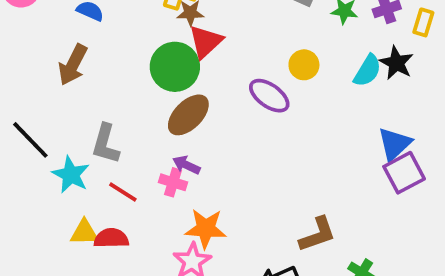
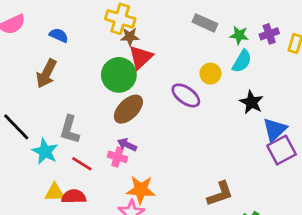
black star: (396, 63) -> (251, 102), moved
cyan semicircle: (368, 71) -> (242, 61), moved

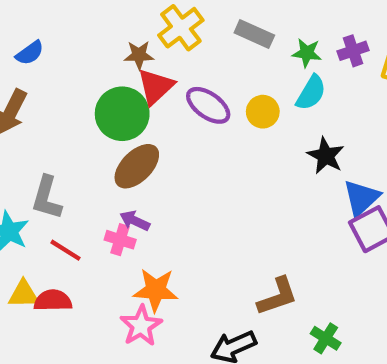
yellow cross: (120, 19) -> (181, 28), moved, turned 36
blue semicircle: (59, 35) -> (30, 53), turned 120
purple ellipse: (186, 95) -> (208, 105), moved

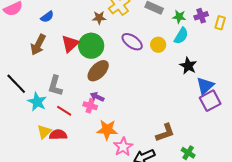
red triangle: (156, 86) -> (70, 44), moved
yellow triangle: (24, 294) -> (44, 132), turned -42
pink star: (141, 326) -> (123, 147), moved

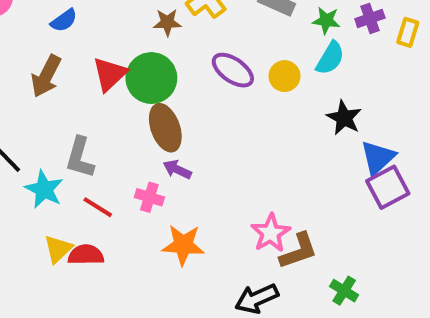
brown ellipse: (98, 71) -> (165, 128), turned -65
purple arrow: (97, 97) -> (177, 169), moved
pink star: (123, 147) -> (271, 233), moved

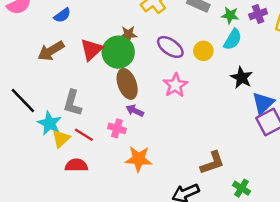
brown star: (167, 22) -> (128, 34), moved
brown arrow: (46, 76) -> (51, 51), turned 32
pink star: (271, 233) -> (175, 85), moved
yellow triangle: (58, 249) -> (61, 139), moved

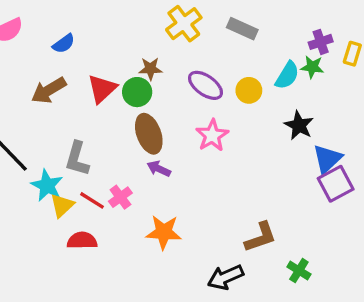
green star: (230, 15) -> (312, 67), moved
green circle: (118, 52) -> (137, 92), size x0.7
pink cross: (117, 128) -> (120, 197), moved, turned 36

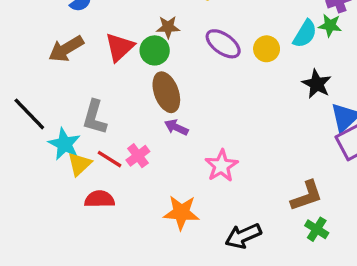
pink star: (212, 135) -> (221, 166), moved
orange star: (164, 232) -> (181, 213), moved
brown L-shape: (261, 237) -> (307, 196), moved

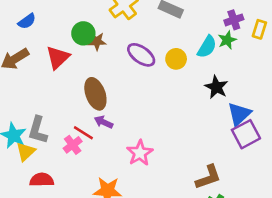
green star: (330, 25) -> (227, 40), turned -30
green circle: (155, 50) -> (83, 33), moved
gray L-shape: (94, 117) -> (38, 130), moved
red line: (110, 159) -> (83, 133), moved

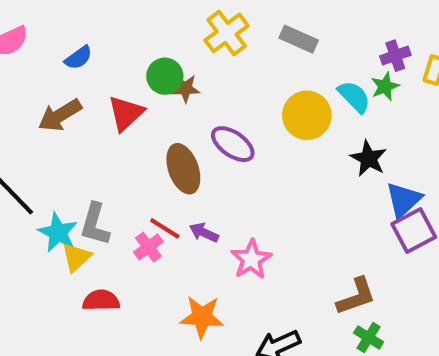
cyan semicircle: (207, 47) -> (354, 97), turned -75
purple ellipse: (141, 55) -> (233, 144), moved
yellow circle: (176, 59) -> (307, 115), size x1.5
purple arrow: (104, 122) -> (204, 233), moved

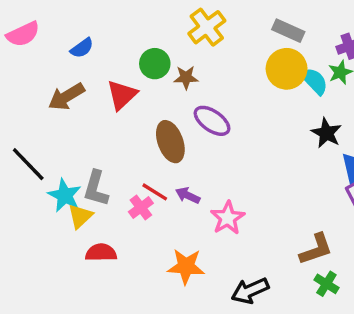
gray rectangle: (299, 39) -> (288, 31), moved
brown star: (185, 88) -> (186, 77), moved
yellow circle: (307, 115) -> (287, 69), moved

